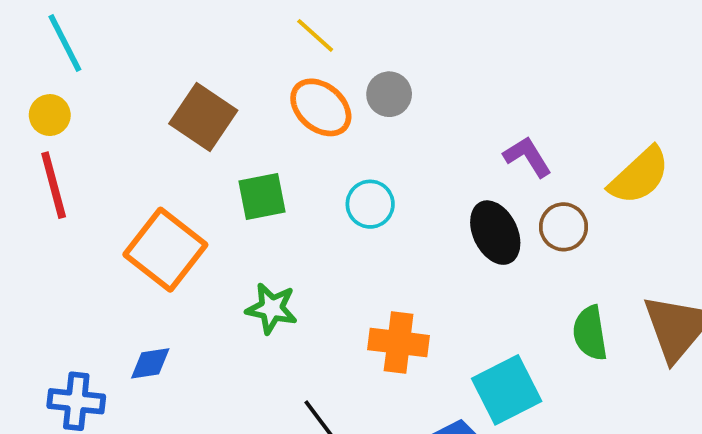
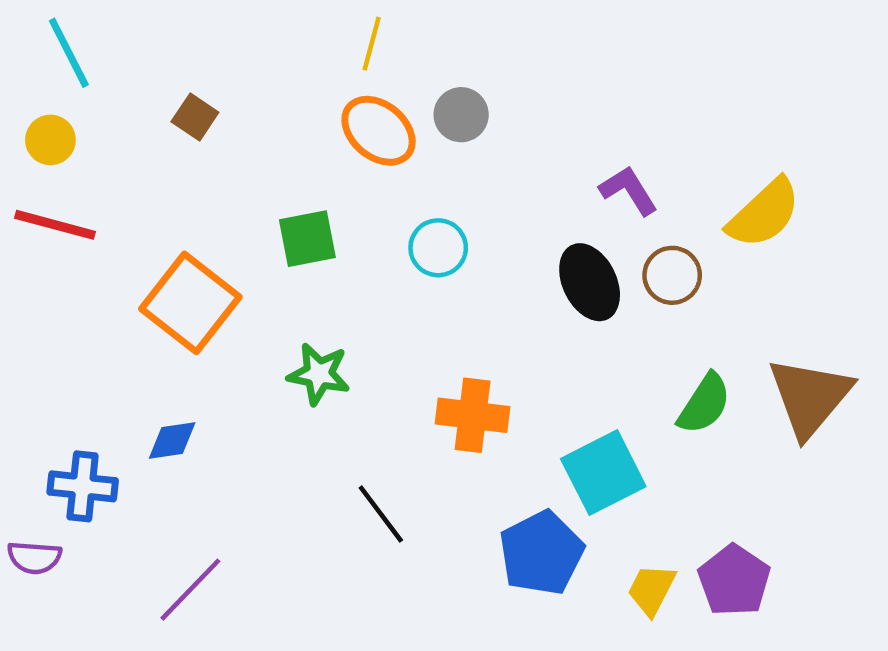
yellow line: (315, 35) -> (372, 44), turned 63
brown square: (203, 117) -> (195, 117), moved, size x0.6
red line: (54, 185) -> (55, 225), turned -60
green semicircle: (590, 333) -> (704, 404), turned -138

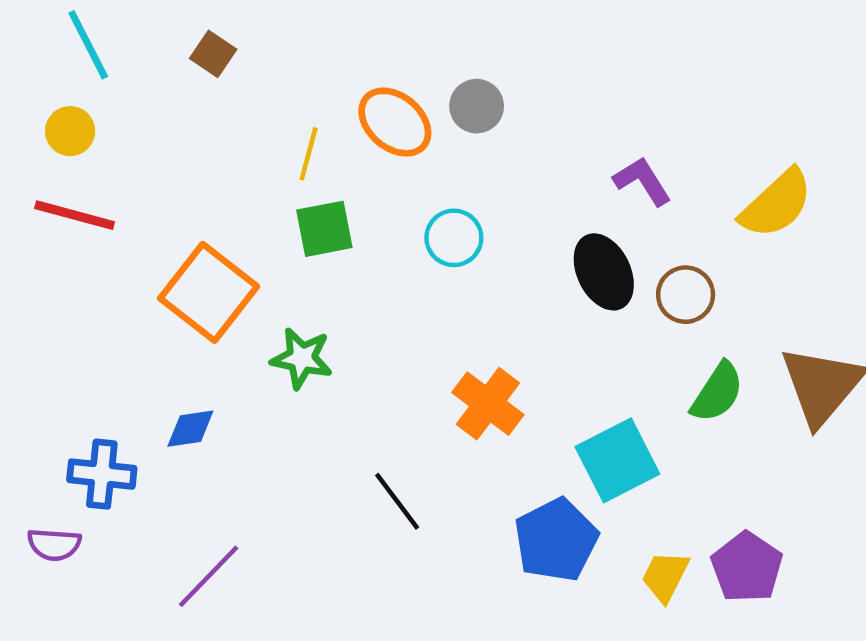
yellow line: (372, 44) -> (309, 154), moved
brown square: (195, 117) -> (213, 54), moved
brown circle: (672, 275) -> (686, 295), moved
green star: (319, 374) -> (302, 358), moved
orange cross: (473, 415) -> (488, 404), turned 30

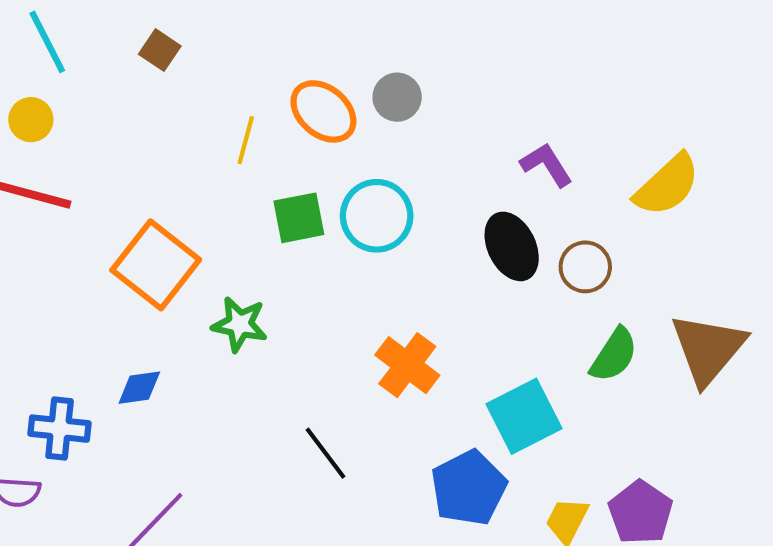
green square: (324, 229) -> (299, 218), moved
cyan circle: (454, 238) -> (377, 216), size x1.4

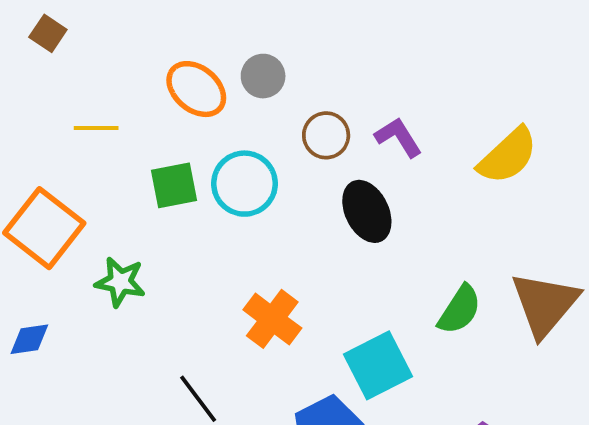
yellow line: (246, 140) -> (96, 128), moved, turned 75
brown circle: (585, 267) -> (326, 135), moved

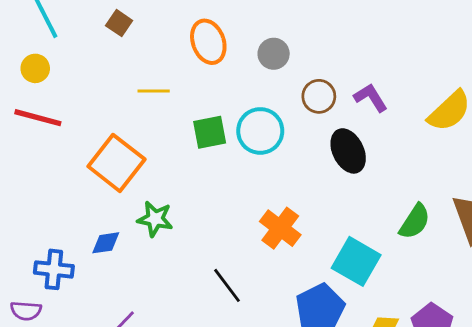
orange ellipse: (196, 89) -> (208, 42), moved, turned 30
green star: (120, 282) -> (155, 219), moved
cyan square: (378, 365) -> (356, 261), turned -33

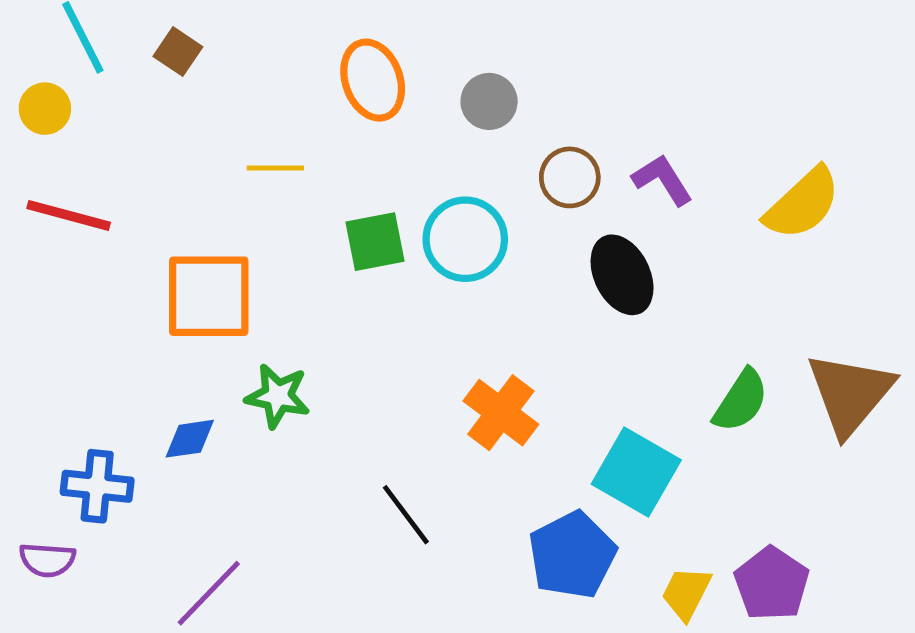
brown square: (119, 23) -> (178, 52), moved
yellow circle: (35, 68) -> (45, 109), moved
orange square: (116, 163) -> (209, 296), turned -38

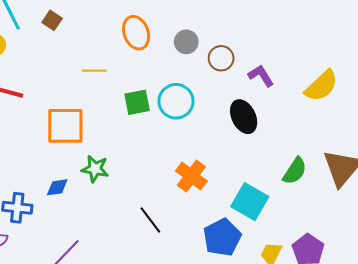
brown circle: (570, 177) -> (221, 58), moved

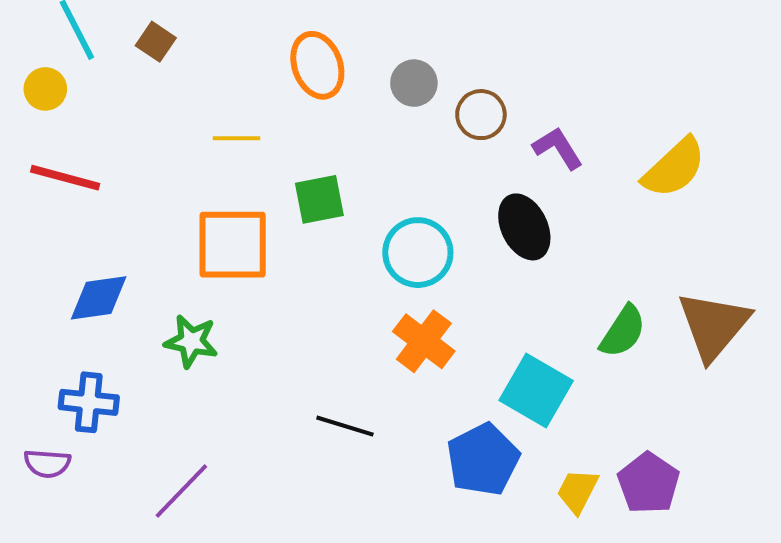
cyan circle: (176, 101) -> (418, 253), moved
orange square: (65, 126) -> (233, 245), moved
green star: (95, 169) -> (191, 341), moved
blue diamond: (57, 187) -> (99, 298), moved, size x1.4
black line: (150, 220) -> (345, 426), turned -36

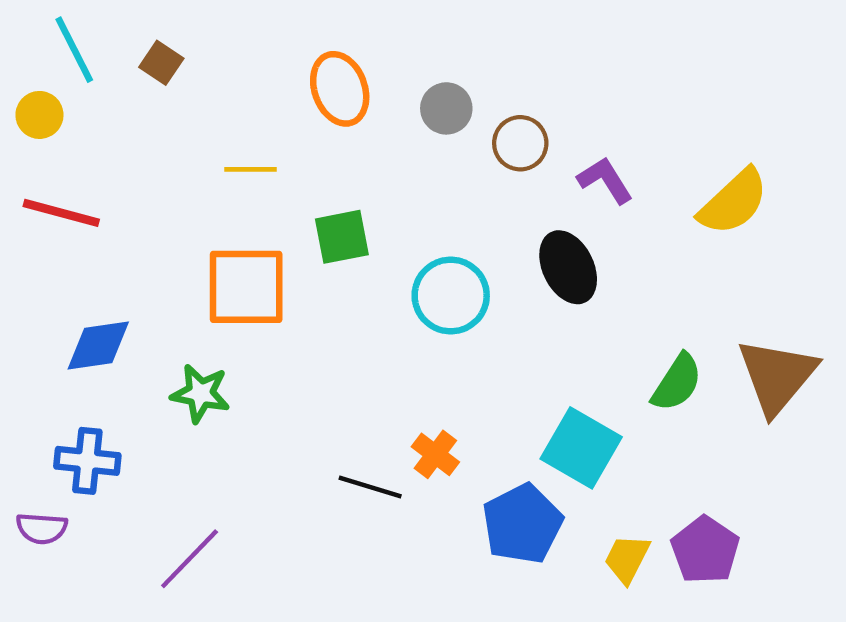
orange cross: (424, 341) -> (435, 454), moved, size x0.7

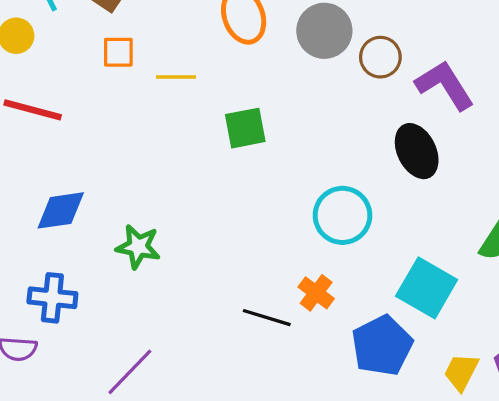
gray circle: (446, 108) -> (324, 31), size x1.4
purple L-shape: (605, 180) -> (445, 85), size x1.4
orange square: (246, 287) -> (118, 52), moved, size x0.5
cyan circle: (451, 296) -> (342, 215), moved

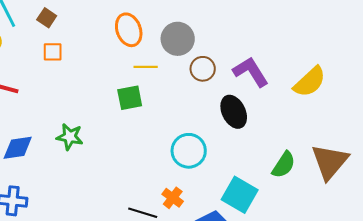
brown circle: (380, 57) -> (203, 69), moved
yellow line: (176, 77) -> (146, 67), moved
green star: (138, 247) -> (70, 137), moved

